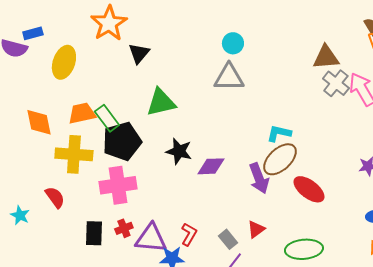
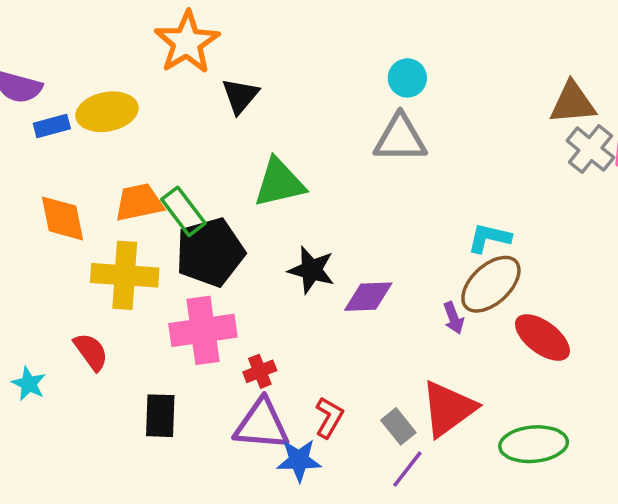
blue rectangle: (33, 33) -> (52, 126), moved
yellow ellipse: (64, 62) -> (107, 112), turned 60
purple arrow: (259, 178) -> (454, 318), size x0.6
red cross: (124, 228) -> (260, 371), moved
red triangle: (256, 229) -> (448, 409), size x1.8

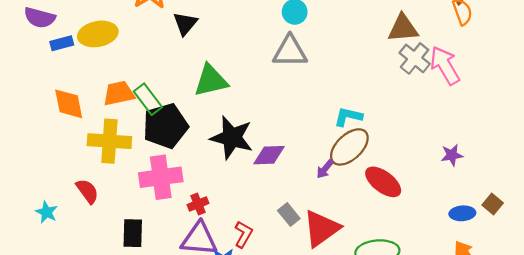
black star: (311, 270) -> (232, 138), size x1.4
purple arrow: (454, 318) -> (325, 169), turned 60
gray rectangle: (398, 426) -> (289, 214), moved

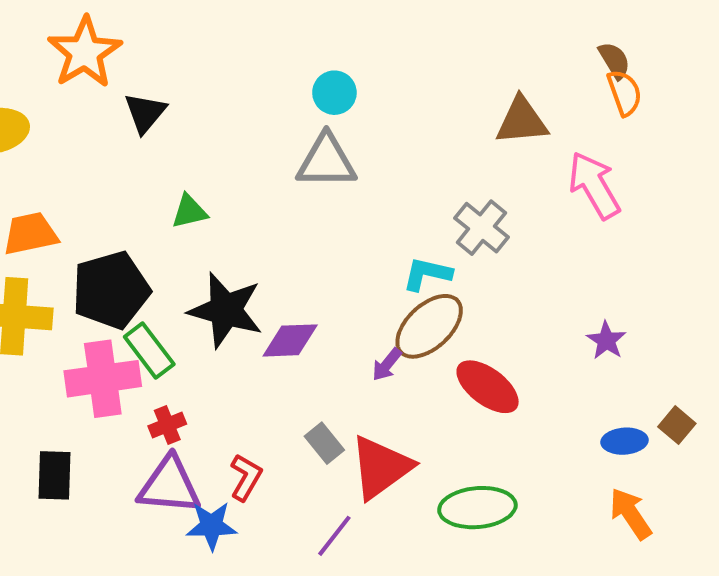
gray cross: (415, 58) -> (481, 228), moved
green triangle: (211, 81) -> (189, 212), size x0.6
green rectangle: (148, 99) -> (149, 350), moved
purple star: (452, 155) -> (606, 340), turned -30

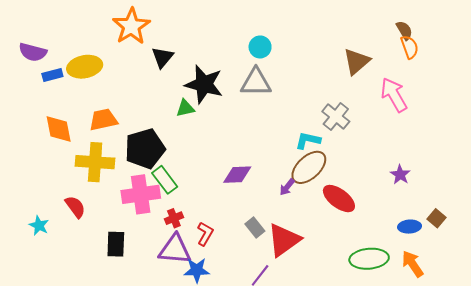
brown triangle: (522, 121) -> (357, 61), turned -36
black star: (226, 310) -> (204, 84), moved
red L-shape: (246, 477) -> (205, 234), moved
green ellipse: (477, 508) -> (369, 259), moved

